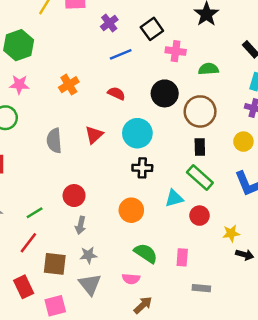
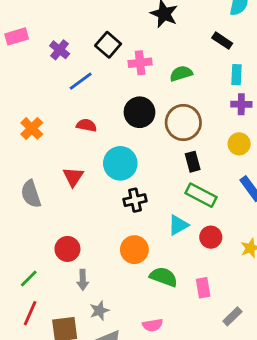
green semicircle: (146, 253) -> (164, 277), moved
gray rectangle: (201, 288) -> (232, 316), turned -36

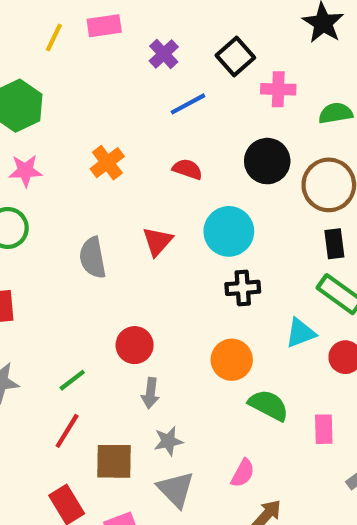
pink semicircle: (153, 325) -> (243, 473), turned -60

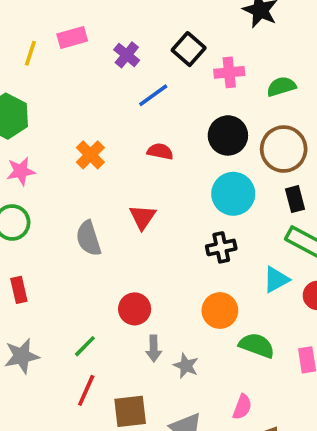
cyan circle: (229, 231) -> (233, 194), moved
gray star: (168, 441) -> (186, 366), moved, turned -30

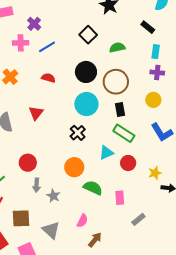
black square: (189, 49) -> (88, 35), moved
pink cross: (229, 72) -> (21, 43), moved
black cross: (221, 247) -> (78, 133), turned -35

